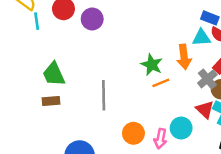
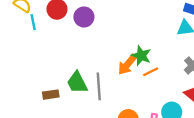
orange arrow: (184, 57) -> (127, 65), moved, turned 50
green trapezoid: (54, 74) -> (77, 82), moved

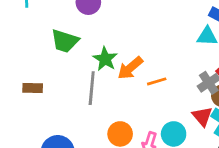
green star: (141, 56) -> (105, 59), moved
green trapezoid: (77, 82) -> (65, 41), moved, turned -55

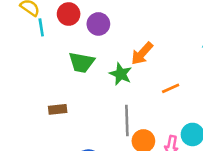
orange arrow: (130, 68) -> (142, 53), moved
gray line: (92, 88) -> (127, 120), moved

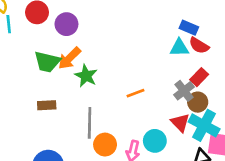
orange arrow: (142, 53) -> (69, 58), moved
brown rectangle: (58, 109) -> (47, 105), moved

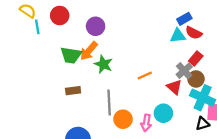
purple circle: (66, 24) -> (96, 26), moved
blue rectangle: (189, 28) -> (184, 19), turned -48
red triangle: (180, 123) -> (174, 87), moved

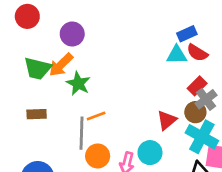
gray cross: (184, 71) -> (206, 99), moved
orange line: (145, 75) -> (96, 116), moved
red triangle: (174, 87) -> (167, 120), turned 35

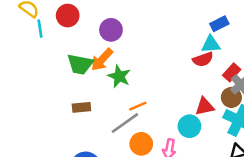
red semicircle: (197, 53) -> (203, 59), moved, turned -48
red triangle: (167, 120) -> (205, 106), turned 30
gray line: (82, 133) -> (125, 123), turned 56
cyan circle: (150, 153) -> (189, 126), moved

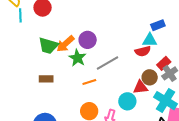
purple circle: (111, 30) -> (88, 40), moved
brown circle: (231, 97) -> (150, 77), moved
gray line: (125, 123) -> (107, 63), moved

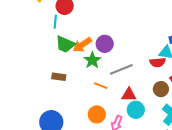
cyan line: (20, 15) -> (55, 22), moved
orange line: (89, 82) -> (101, 86), turned 32
red triangle: (140, 87) -> (129, 95), moved

